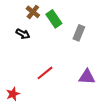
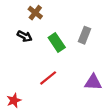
green rectangle: (54, 19) -> (57, 43), moved

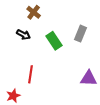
red line: (48, 78) -> (31, 74), moved, turned -42

